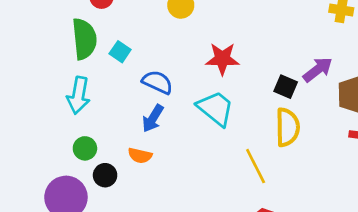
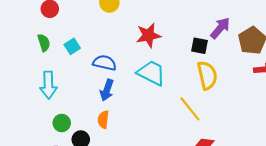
green semicircle: (84, 39) -> (44, 43), size x0.6
cyan square: (120, 52) -> (72, 46), turned 35
orange semicircle: (140, 156) -> (103, 120), turned 96

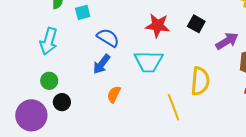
black square: (199, 46) -> (196, 24), moved
cyan trapezoid: (151, 73) -> (149, 62), turned 136
orange semicircle: (103, 120) -> (114, 94), moved

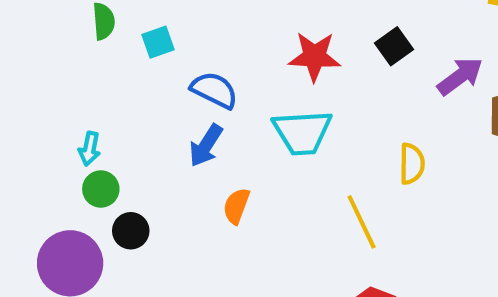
black square: (196, 24) -> (394, 46), turned 30
cyan arrow: (49, 41) -> (89, 149), moved, size x0.6
yellow semicircle: (200, 81) -> (412, 164), size x0.7

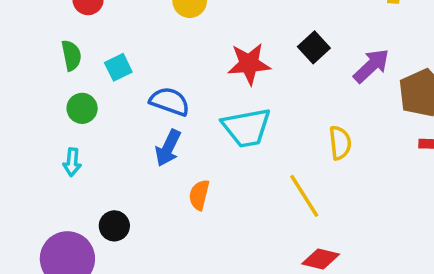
green circle: (101, 189) -> (82, 108), moved

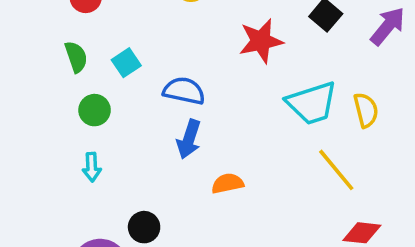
cyan trapezoid: (246, 128) -> (312, 103), moved
orange semicircle: (199, 195) -> (228, 183), turned 72

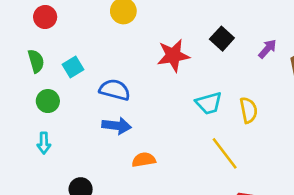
purple arrow: (388, 26) -> (267, 49), size x0.7
cyan trapezoid: (312, 103) -> (209, 103), size x0.7
blue arrow: (189, 139) -> (117, 126), turned -104

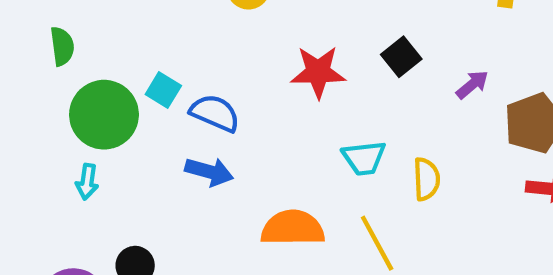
green semicircle: (36, 61) -> (62, 46), moved
cyan square: (73, 67) -> (163, 90), moved, turned -36
green circle: (48, 101) -> (104, 115), size x1.8
orange semicircle: (144, 160) -> (293, 228), moved, size x1.6

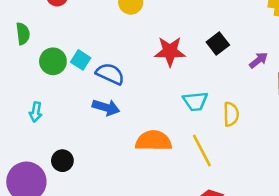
green circle: (104, 115) -> (53, 61), moved, size x0.7

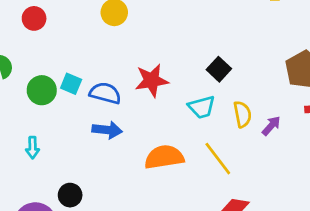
black square: (218, 43) -> (219, 69), moved
red star: (170, 51) -> (152, 80), moved
purple arrow: (258, 60) -> (271, 126), moved

